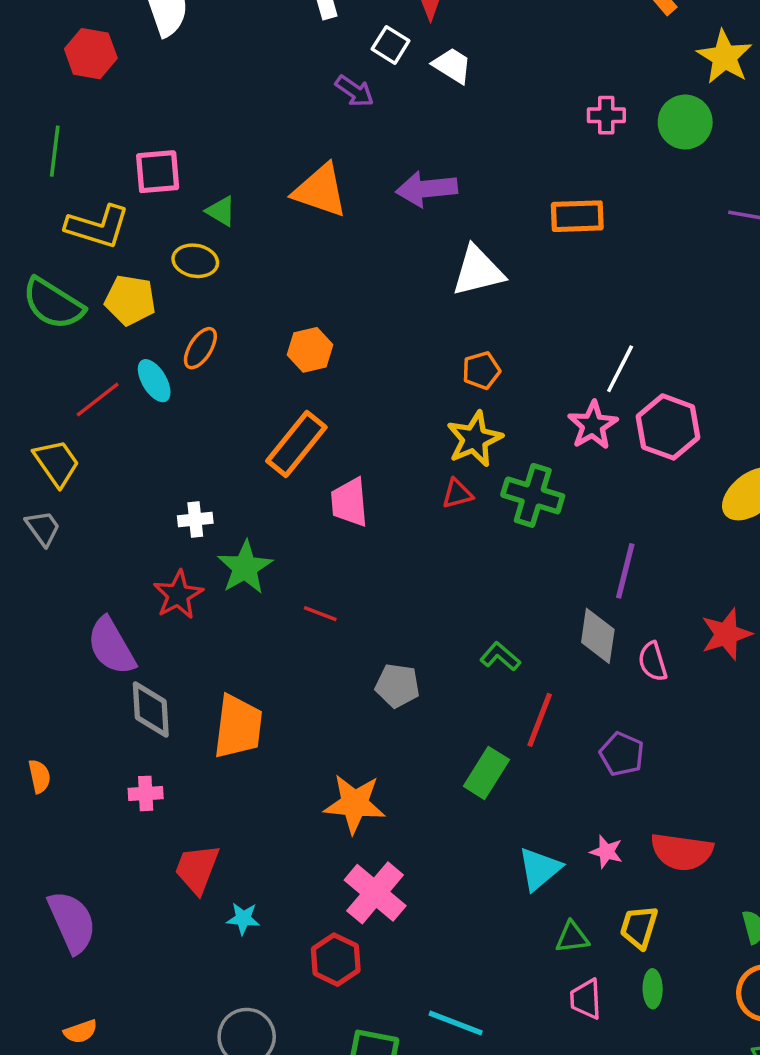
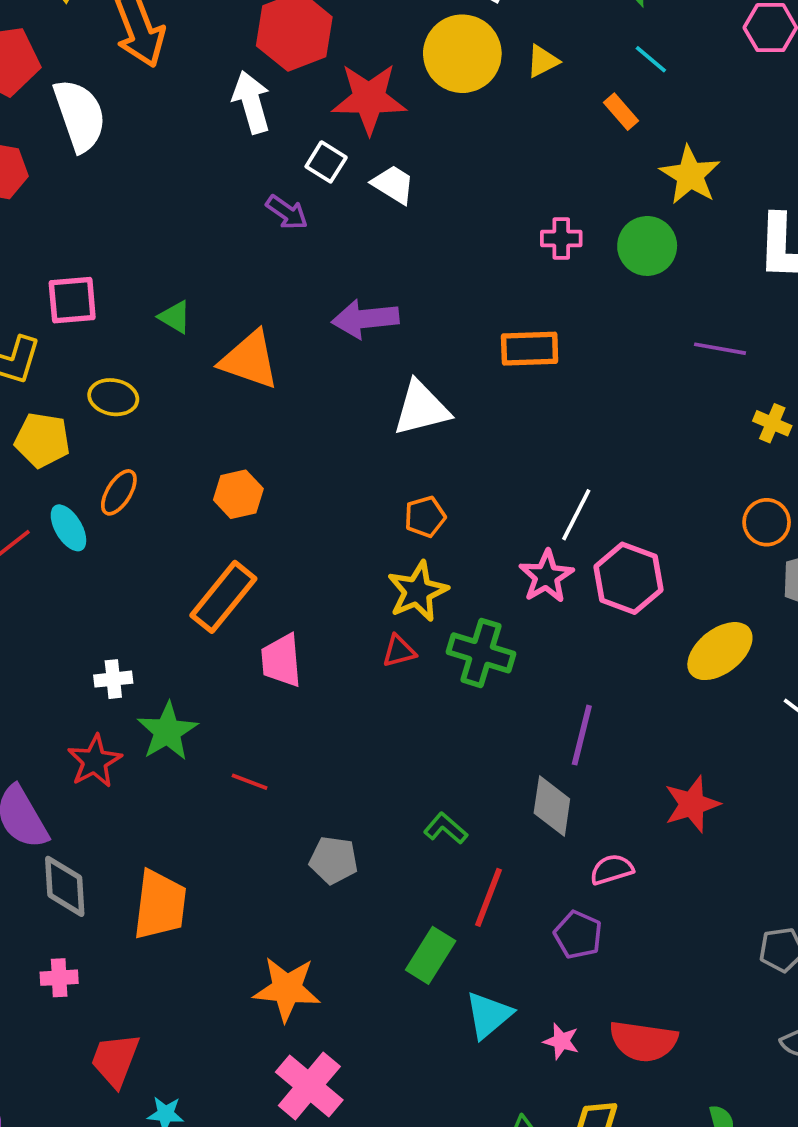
orange triangle: (320, 191) -> (250, 360), moved
green triangle: (221, 211) -> (175, 317), moved
pink semicircle: (653, 662) -> (612, 869), moved, turned 90
cyan triangle: (540, 869) -> (488, 1015), moved

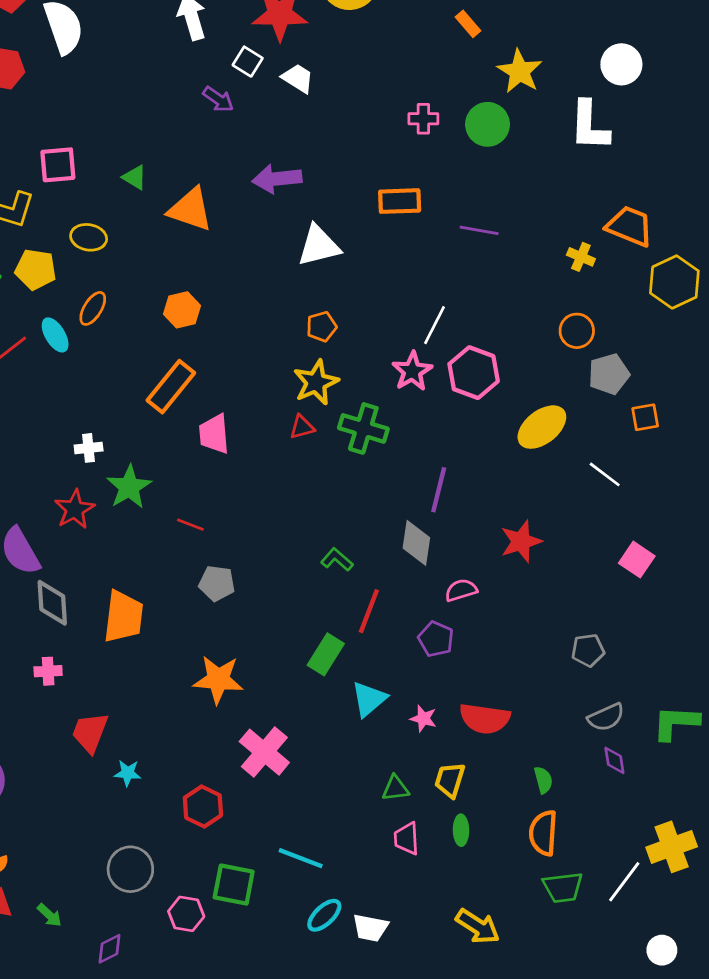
purple line: (720, 349) -> (479, 230), moved
gray pentagon: (334, 860) -> (217, 583), moved
pink cross: (309, 1086) -> (264, 752), moved

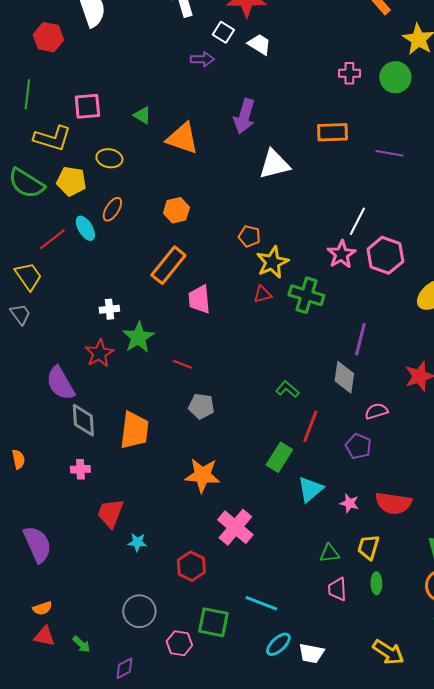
purple arrow: (218, 99) -> (202, 59), turned -35
purple arrow: (277, 179) -> (244, 116), turned -68
orange pentagon: (322, 327) -> (249, 236), moved, turned 30

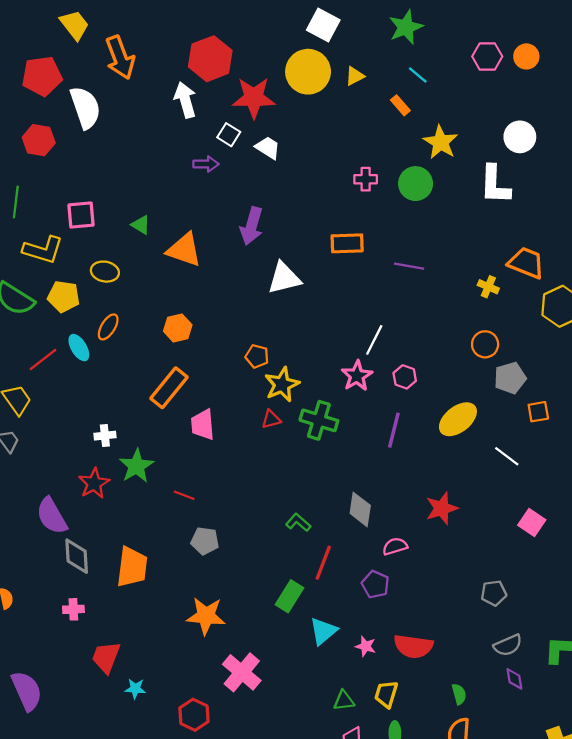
pink hexagon: (385, 255) -> (405, 377), size x0.6
purple line: (360, 339) -> (394, 430), moved

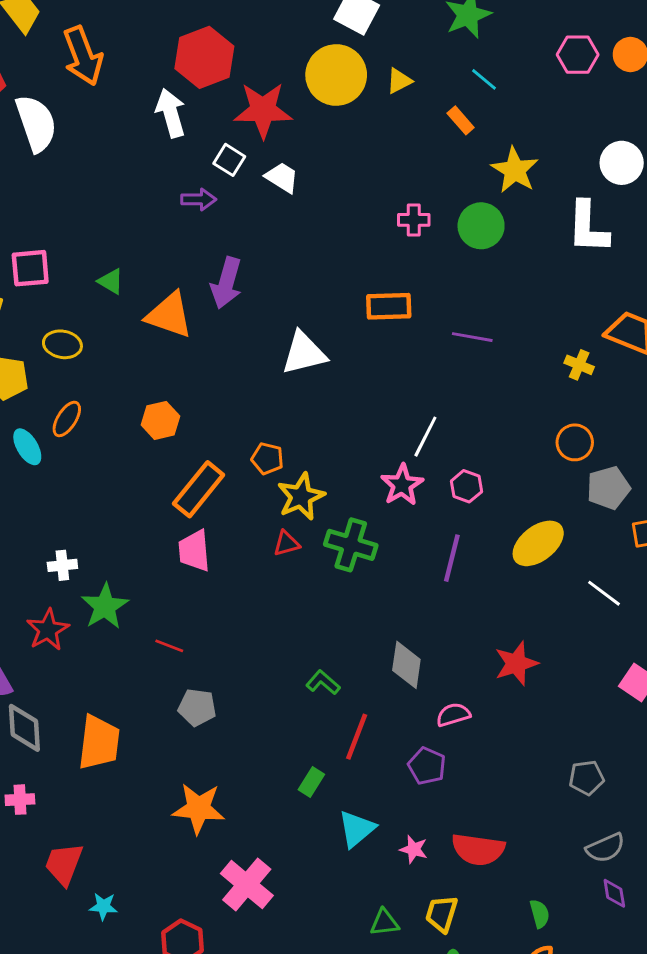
purple arrow: (252, 226) -> (226, 283), moved
orange rectangle: (169, 388) -> (199, 489), moved
green rectangle: (290, 596) -> (311, 782), size x0.7

